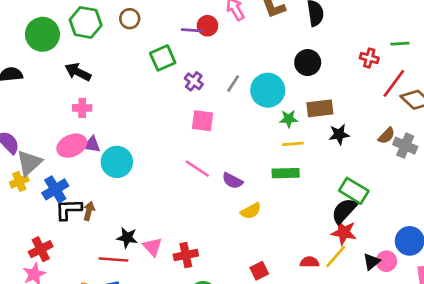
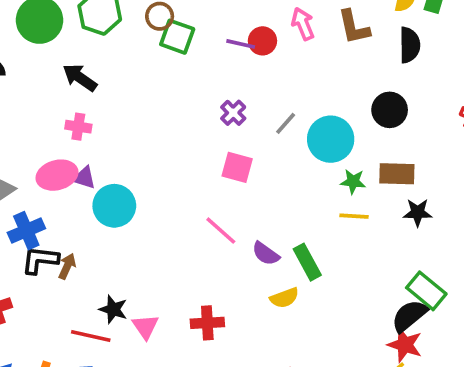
green square: (163, 58) -> (177, 37), moved, turned 35
green rectangle: (286, 173) -> (307, 262), moved, turned 55
red cross: (186, 255) -> (207, 323), moved

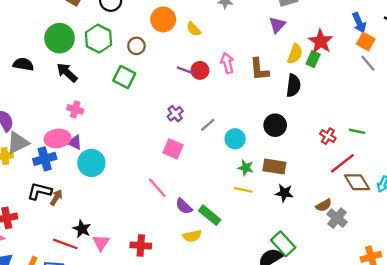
green square: (177, 37) -> (124, 77), moved
black arrow: (80, 78) -> (67, 73), moved
cyan circle: (331, 139) -> (235, 139), size x0.7
blue cross: (26, 231) -> (45, 159), moved
green rectangle: (307, 262) -> (210, 215), turned -30

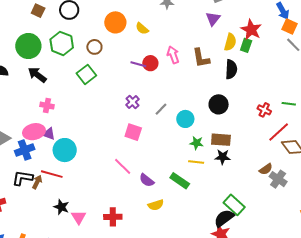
green square: (124, 77) -> (86, 74), turned 30
black star: (284, 193) -> (223, 157), moved
green rectangle: (210, 215) -> (180, 181), moved
red line: (65, 244) -> (52, 174), moved

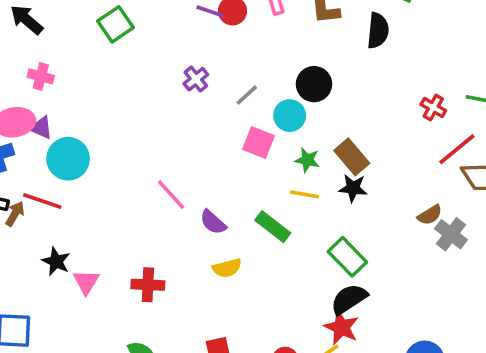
black circle: (219, 104) -> (314, 84), moved
pink square: (133, 132) -> (259, 142), moved
brown rectangle: (221, 140) -> (352, 157), turned 42
green rectangle: (234, 205) -> (347, 257), moved

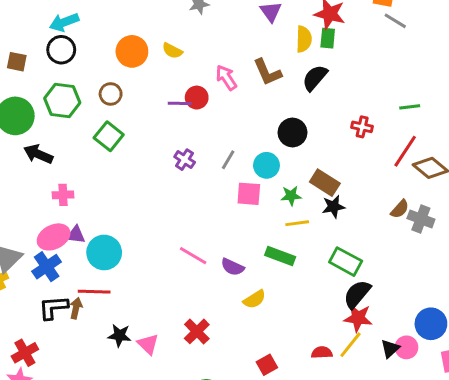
black semicircle: (378, 31) -> (315, 78), turned -128
black circle: (314, 84) -> (292, 132), moved
red cross: (433, 108) -> (362, 127), moved
red cross: (148, 285) -> (197, 331), turned -30

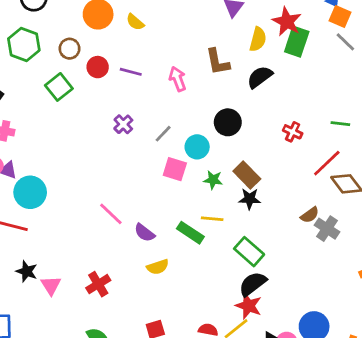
green rectangle: (328, 38) -> (297, 42), moved, size x1.5
pink arrow: (226, 78) -> (178, 79), moved
red circle: (197, 98) -> (98, 67), moved
yellow line: (297, 223) -> (212, 219), moved

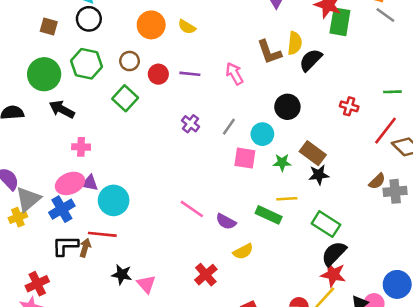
yellow semicircle: (258, 39) -> (295, 43), moved
gray cross: (327, 229) -> (395, 191), turned -30
red cross: (98, 284) -> (206, 275), moved

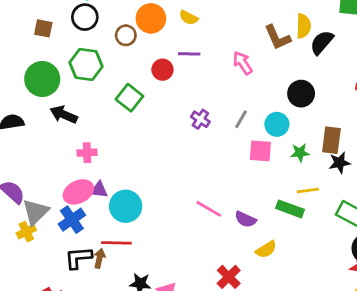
brown circle: (130, 61) -> (126, 35), moved
purple line: (190, 74) -> (189, 54), moved
brown rectangle: (313, 153) -> (331, 140), turned 65

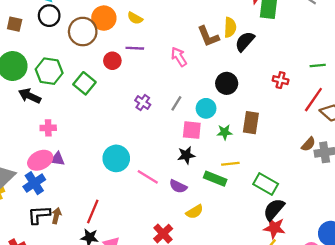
brown circle: (126, 35) -> (83, 32), size x1.6
green hexagon: (86, 65) -> (49, 71), moved
black star: (339, 163) -> (186, 155), moved
cyan circle: (126, 206) -> (116, 158), moved
red line: (116, 243) -> (93, 212), moved, turned -70

